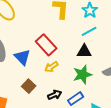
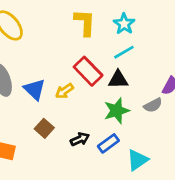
red rectangle: (46, 45) -> (88, 71), moved
yellow arrow: (51, 67) -> (64, 91), moved

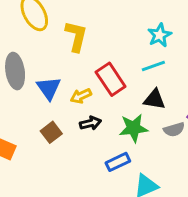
yellow L-shape: (85, 23) -> (76, 36), moved
black triangle: (118, 79) -> (154, 99), moved
black arrow: (80, 139) -> (90, 123), moved

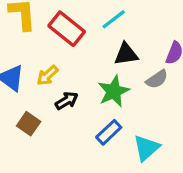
red rectangle: (111, 79) -> (67, 29), moved

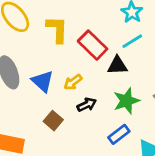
black triangle: (126, 54) -> (117, 66), moved

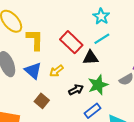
yellow L-shape: (57, 29) -> (35, 40), moved
black arrow: (87, 105) -> (76, 90), moved

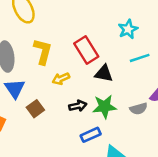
cyan line: (102, 39) -> (140, 58), moved
yellow L-shape: (35, 40) -> (43, 51), moved
blue triangle: (33, 71) -> (15, 89), moved

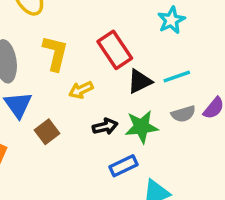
cyan line: (140, 58) -> (177, 77), moved
black triangle: (104, 73) -> (140, 81), turned -36
gray semicircle: (138, 109) -> (183, 114), moved

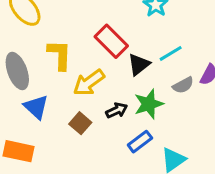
yellow arrow: (81, 90) -> (89, 83), size x1.5
brown square: (47, 132) -> (80, 123), moved

